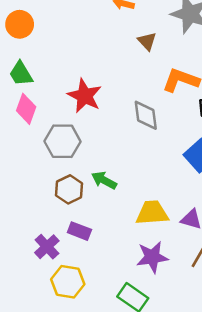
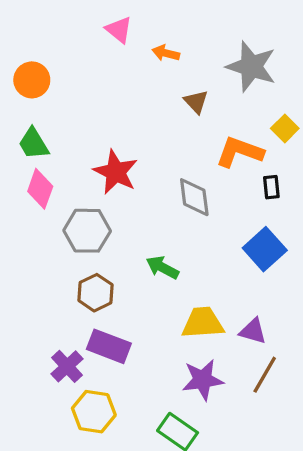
green arrow: (104, 180) -> (162, 268), moved
purple rectangle: (79, 231) -> (109, 346), size x1.4

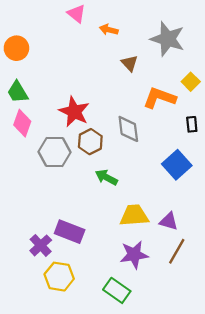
black rectangle: (271, 187) -> (192, 124), moved
brown hexagon: (95, 293) -> (90, 142), moved

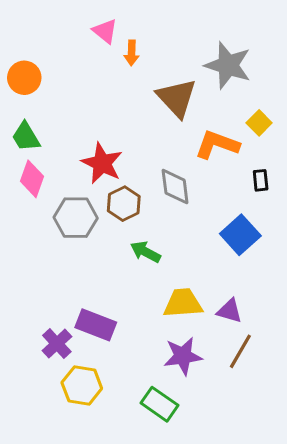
orange arrow: (109, 30) -> (132, 53), moved, turned -102
brown triangle: (130, 63) -> (177, 98), size x1.8

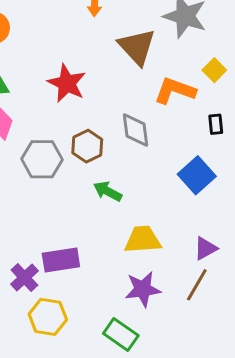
red star: (102, 163) -> (67, 83), moved
purple triangle: (229, 311) -> (206, 248), moved, turned -45
purple rectangle: (96, 325) -> (61, 260), turned -30

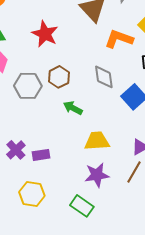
gray diamond: (135, 130) -> (104, 77), moved
purple rectangle: (61, 260) -> (41, 155), size x0.7
purple cross: (24, 278) -> (16, 150), moved

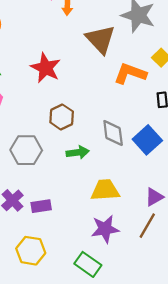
gray diamond: (104, 77) -> (113, 133), moved
gray hexagon: (28, 86) -> (26, 150), moved
green arrow: (73, 108) -> (78, 152), turned 144

